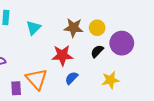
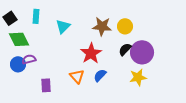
purple circle: (122, 43) -> (142, 52), moved
red star: (62, 55) -> (91, 53), turned -30
orange triangle: (37, 79) -> (77, 76), moved, size x0.7

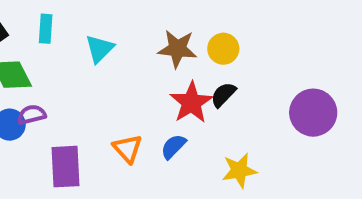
purple circle: (142, 52) -> (313, 113), moved
red star: (91, 53) -> (191, 103), moved
yellow star: (138, 77) -> (239, 171), moved
purple rectangle: (46, 85) -> (66, 167), size x1.5

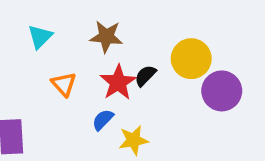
yellow circle: (223, 49) -> (191, 59), moved, size x1.5
orange triangle: (127, 149) -> (64, 84), moved
yellow star: (239, 171) -> (133, 140), moved

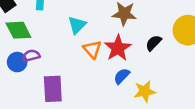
cyan triangle: (40, 37) -> (77, 25), moved
red star: (118, 82) -> (118, 48), moved

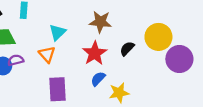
orange triangle: (92, 49) -> (47, 54), moved
purple rectangle: (53, 89) -> (57, 89), moved

